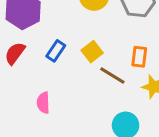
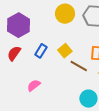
pink semicircle: (43, 103) -> (34, 85), turned 56

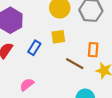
yellow square: (65, 51) -> (58, 37), moved, turned 32

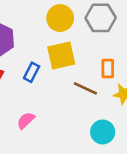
yellow square: (58, 37) -> (61, 56), size x1.5

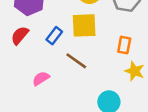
brown line: (85, 88) -> (76, 61), moved

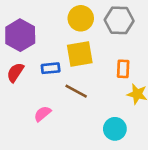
blue rectangle: (54, 36) -> (51, 68), turned 54

